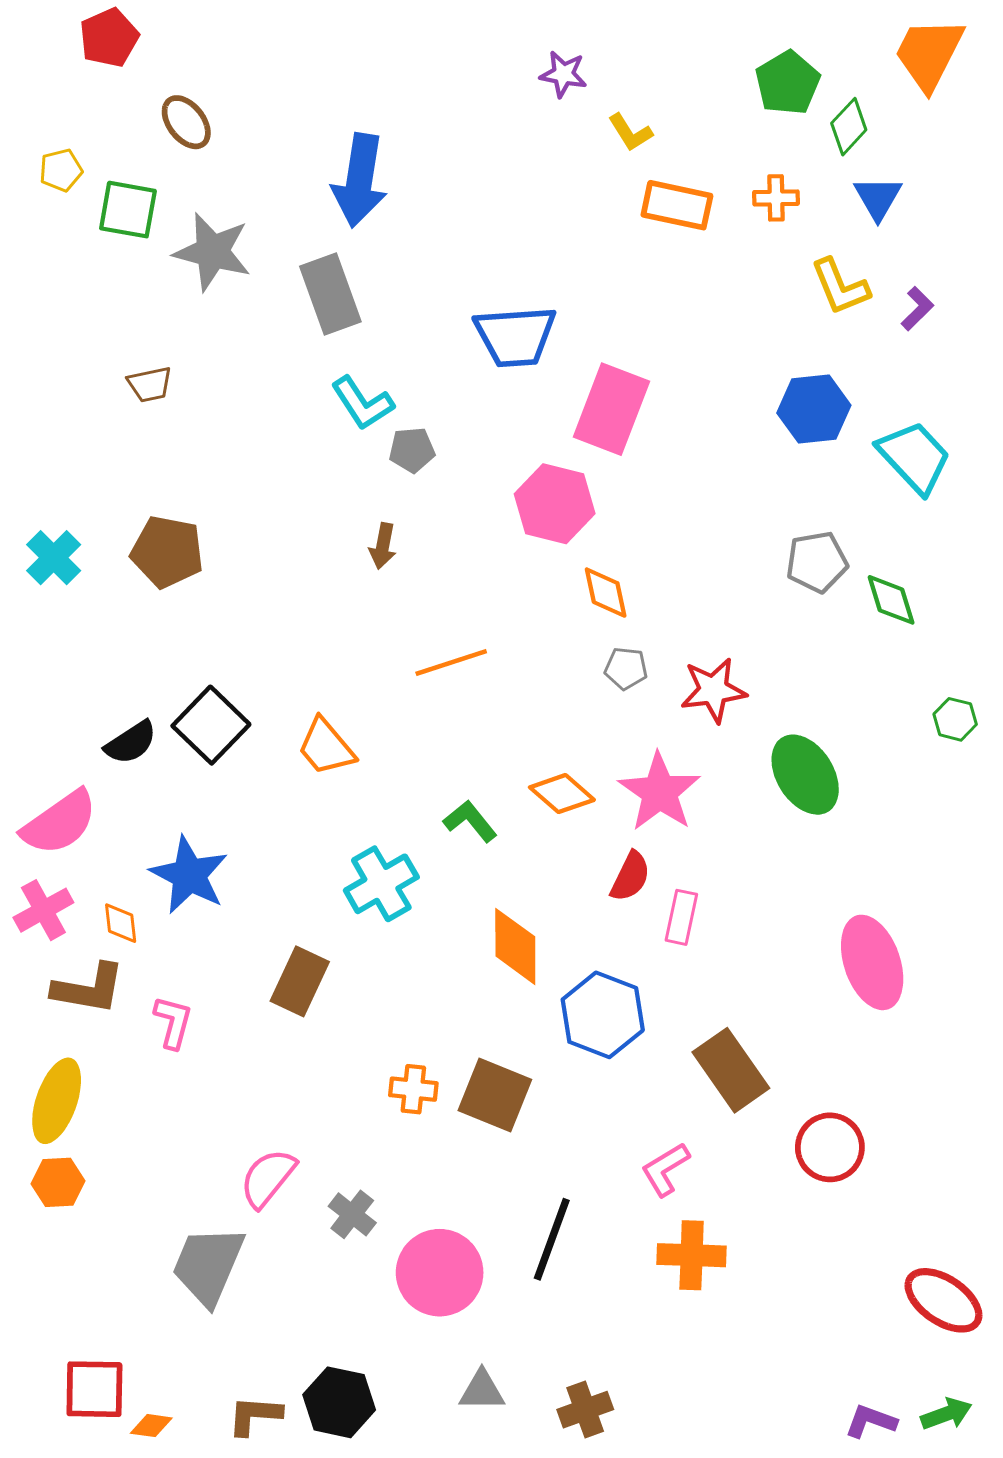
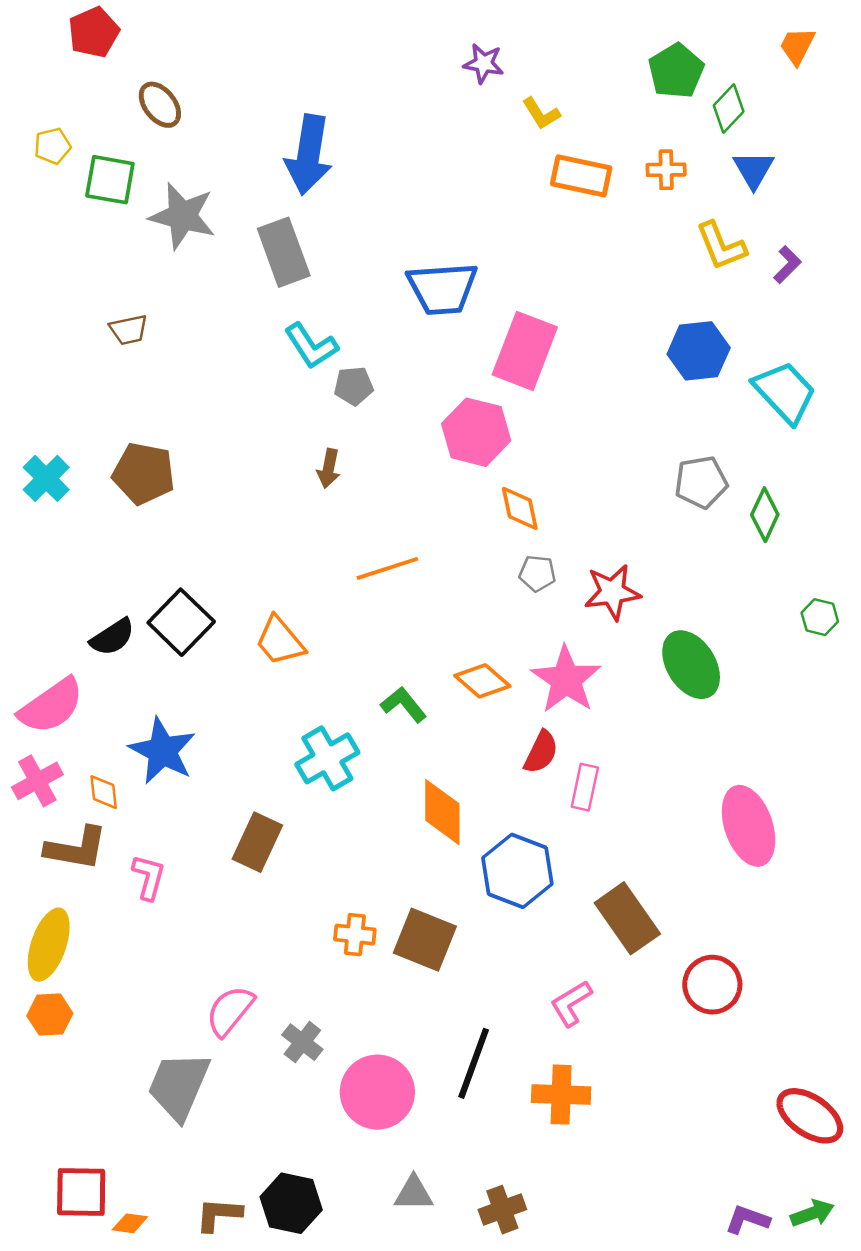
orange trapezoid: (929, 54) -> (797, 46), size x0.6
green diamond: (891, 600) -> (765, 515), turned 42
orange cross: (692, 1255) -> (561, 1095), moved

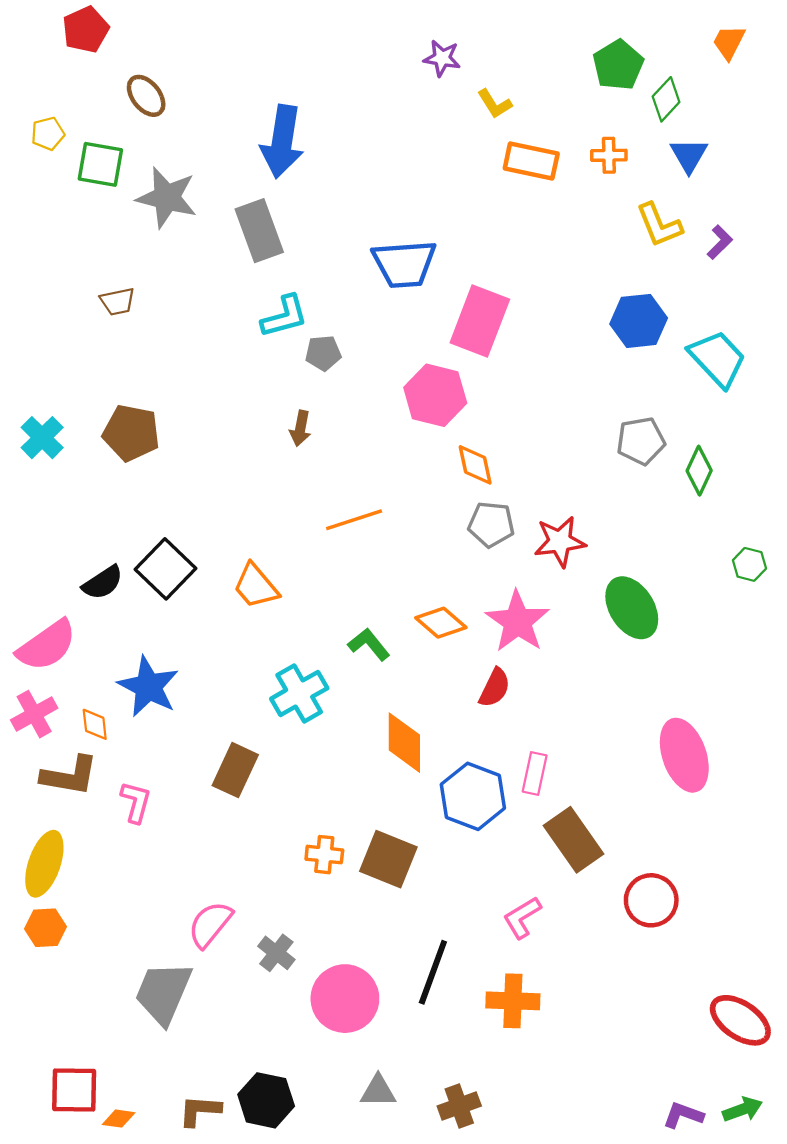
cyan L-shape: (311, 346) -> (284, 316), turned -72
gray pentagon: (537, 573) -> (491, 524), size x1.4
pink rectangle: (585, 787) -> (535, 773), moved

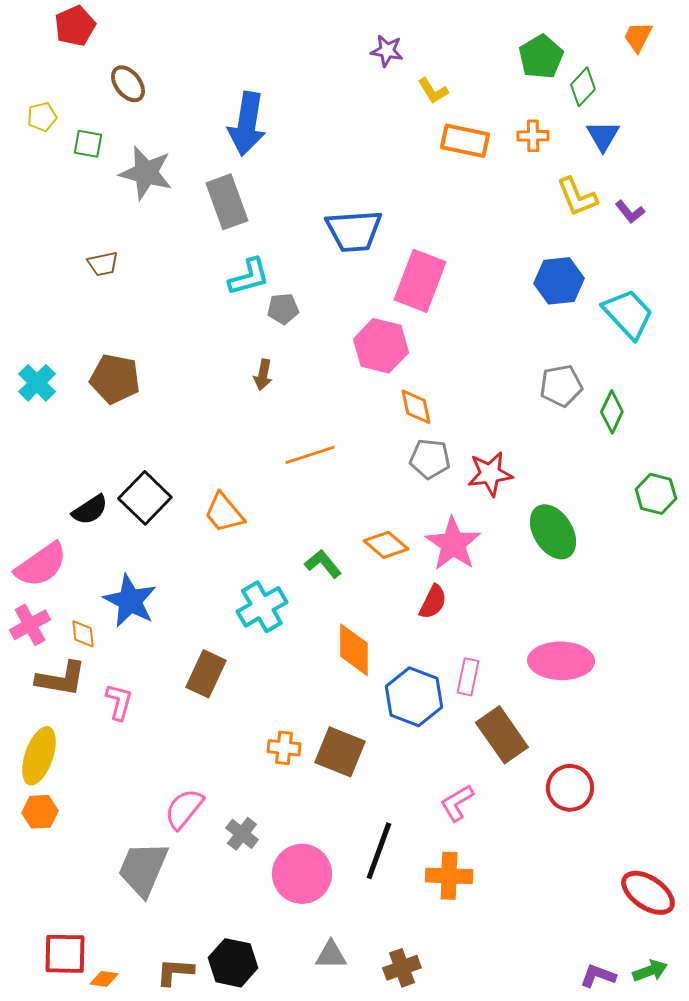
green square: (100, 164) -> (88, 144), size x0.7
purple L-shape: (720, 242) -> (630, 212), turned 96
green hexagon: (749, 564) -> (656, 494), size x1.4
pink ellipse: (684, 755) -> (561, 661), moved, turned -70

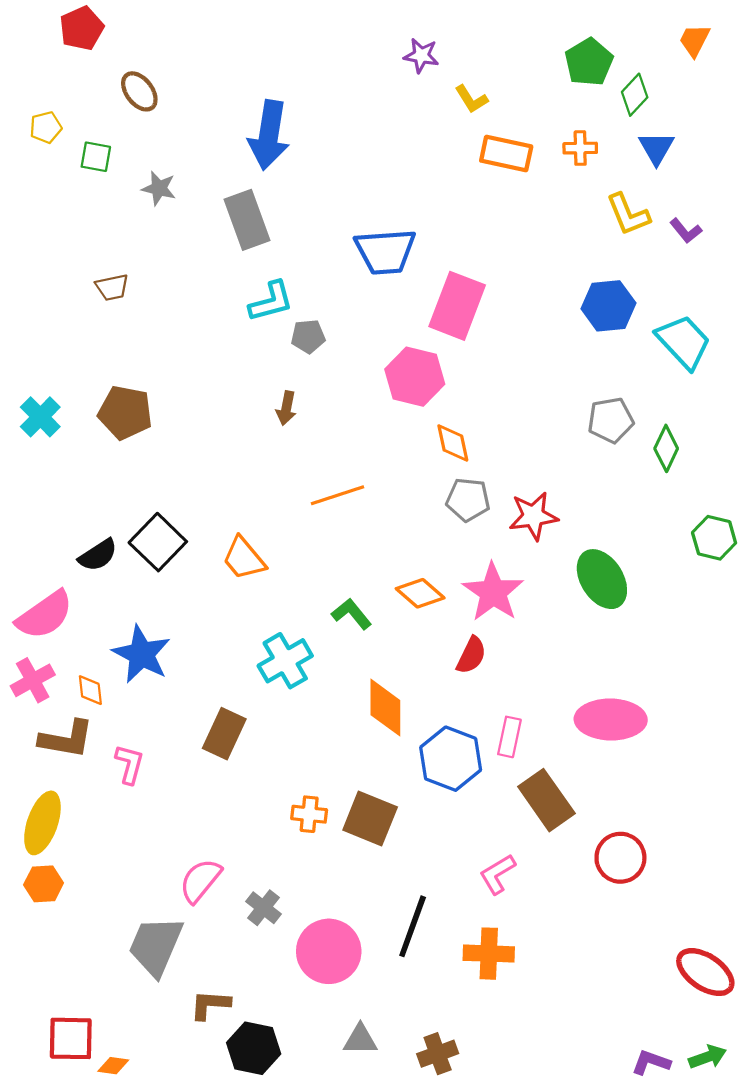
gray star: (146, 173) -> (159, 188), size x0.6
brown L-shape: (175, 972) -> (210, 1005), moved

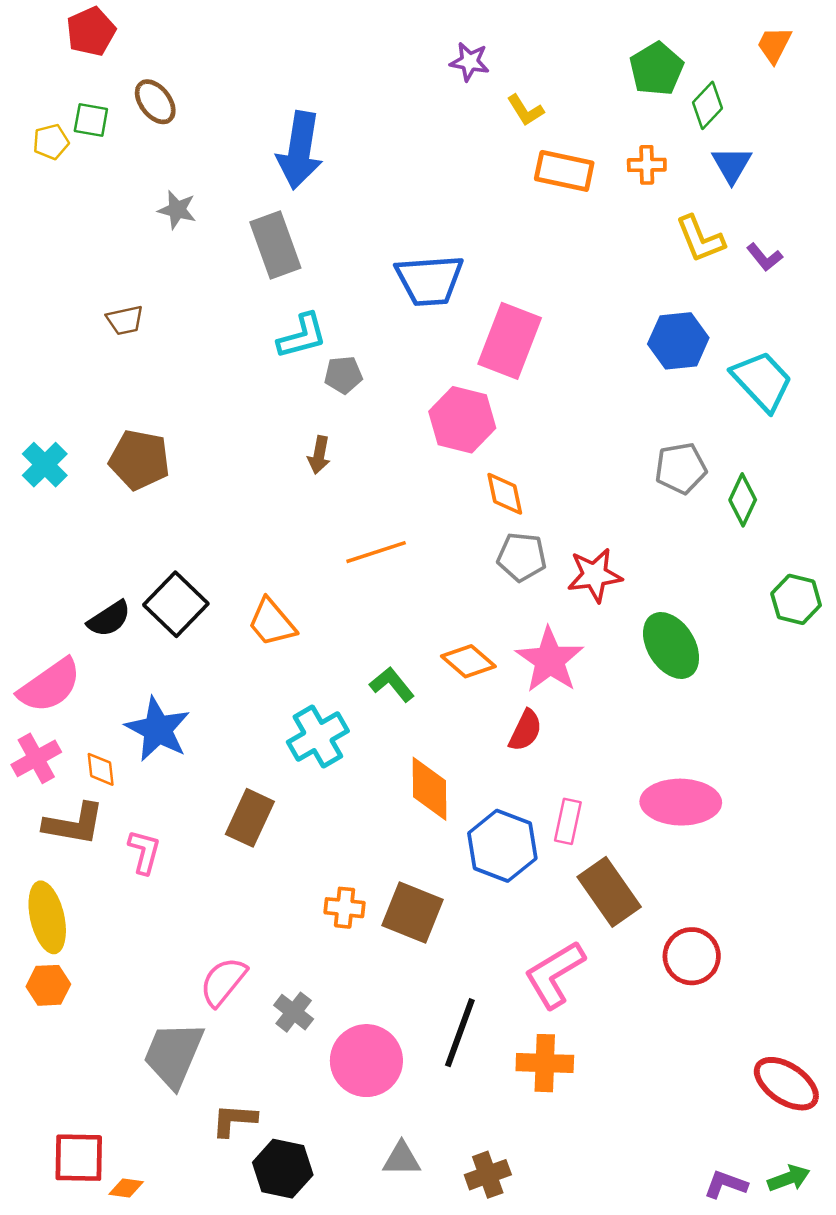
green square: (96, 157) -> (91, 120), moved
yellow ellipse: (42, 823) -> (47, 917), turned -32
pink L-shape: (497, 874) -> (555, 974), size x1.5

